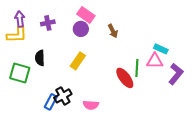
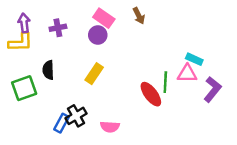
brown arrow: (113, 31) -> (139, 16), moved
green square: (20, 73) -> (24, 88), turned -35

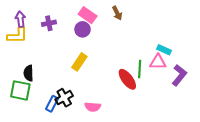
black semicircle: (48, 70) -> (29, 73), moved
green square: (24, 88) -> (20, 90), moved, turned 30

